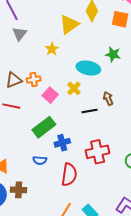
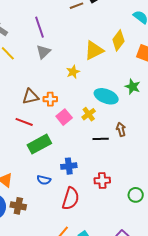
green rectangle: (44, 127) -> (39, 144), moved
red cross: (98, 152) -> (102, 180), size x0.7

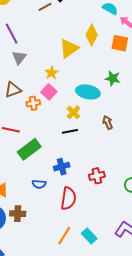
brown triangle: (30, 97) -> (13, 90), moved
pink square: (64, 117) -> (49, 92), moved
black line: (101, 139) -> (70, 131), moved

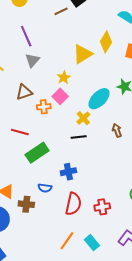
cyan ellipse: (88, 92) -> (99, 99), turned -60
red cross: (97, 176) -> (102, 207), moved
brown cross: (18, 214) -> (26, 204), moved

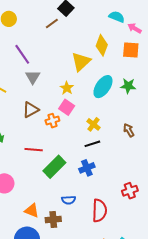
cyan ellipse: (99, 99) -> (103, 87), moved
blue cross: (68, 172) -> (87, 168), moved
red cross: (102, 207) -> (130, 191), moved

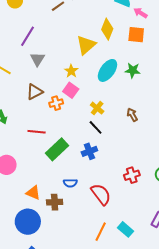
purple line: (22, 54) -> (28, 36), turned 65
black line: (92, 144) -> (96, 127), turned 63
red semicircle: (99, 210) -> (101, 194), turned -40

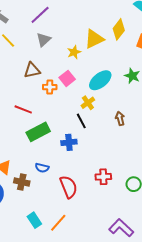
cyan ellipse: (107, 70) -> (100, 80), moved
yellow star: (71, 71) -> (74, 52), moved
cyan rectangle: (126, 229) -> (34, 220), moved

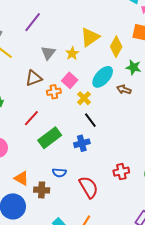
yellow diamond: (119, 29) -> (116, 47), moved
gray triangle: (44, 40) -> (48, 53), moved
yellow cross: (88, 103) -> (84, 98), moved
red line: (23, 109) -> (31, 118), turned -60
brown arrow: (120, 118) -> (124, 90), moved, turned -48

